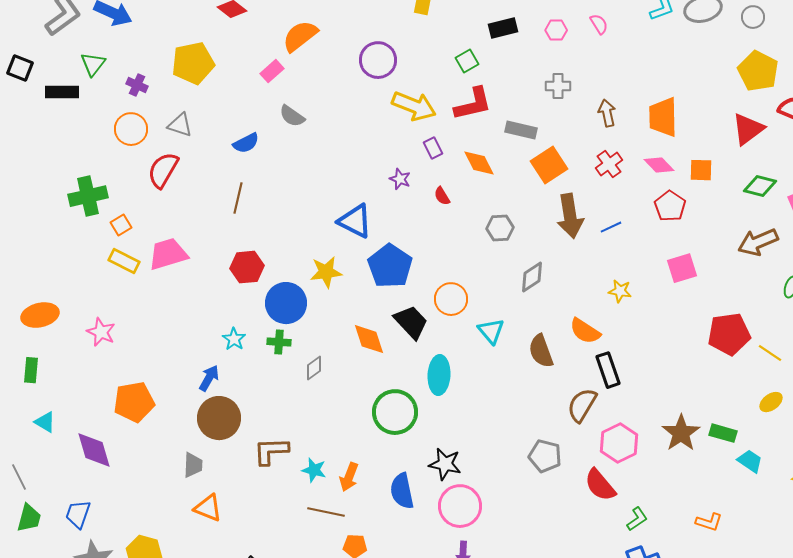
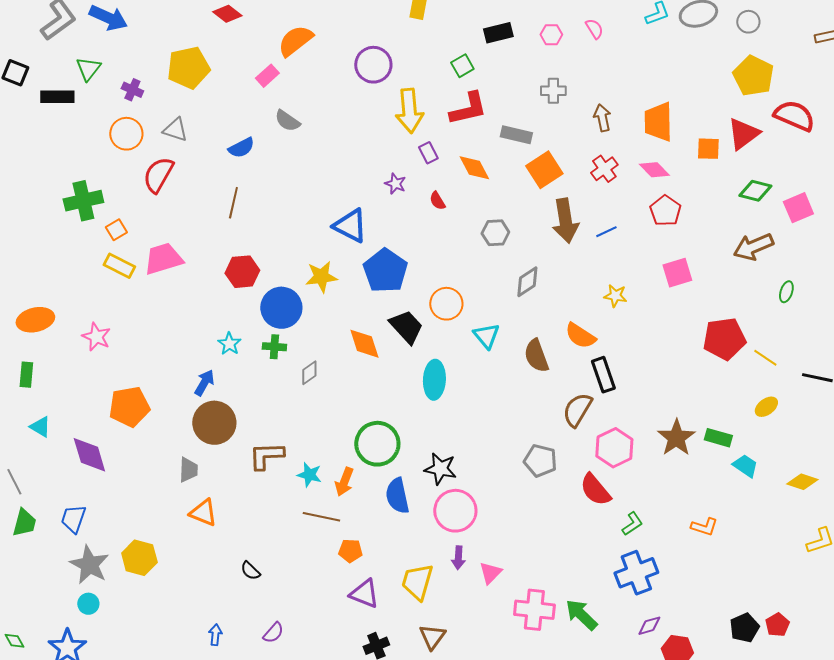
yellow arrow: (414, 106) -> (409, 111), turned 63
orange square: (701, 170) -> (708, 149), moved
green circle: (395, 412) -> (377, 444), moved

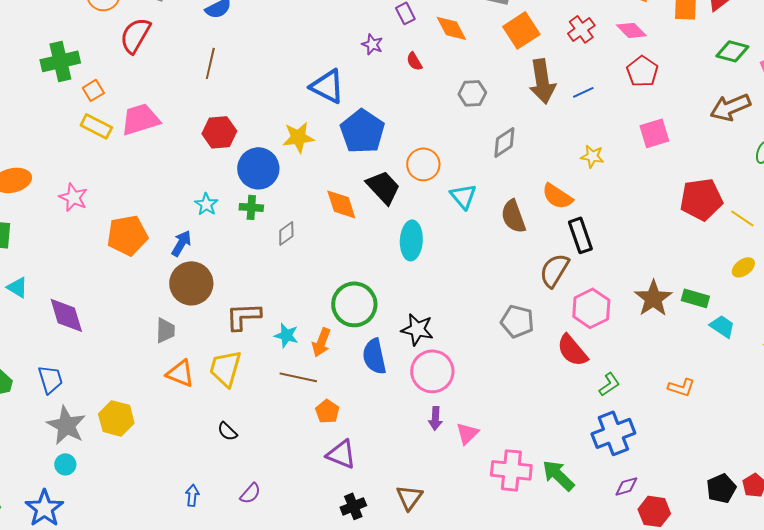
orange pentagon: (129, 407) -> (127, 235), moved
blue trapezoid: (73, 519) -> (50, 379), turned 144
orange pentagon: (350, 551) -> (327, 411), turned 30
yellow trapezoid: (417, 582) -> (225, 368), moved

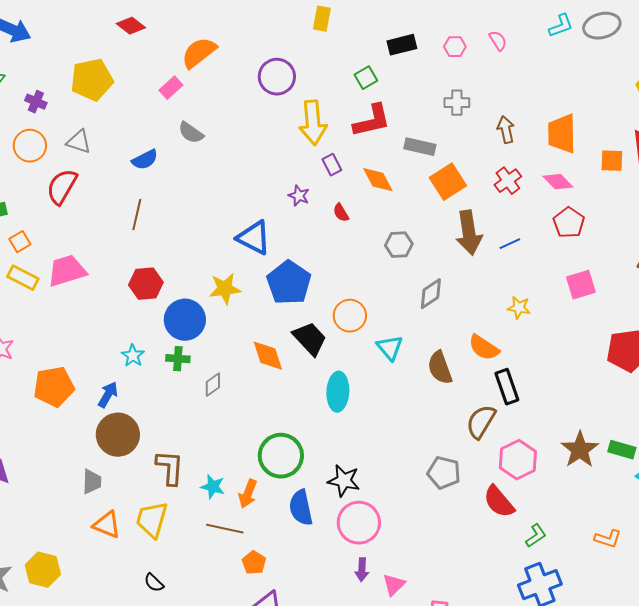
brown L-shape: (243, 316) -> (170, 468), turned 96

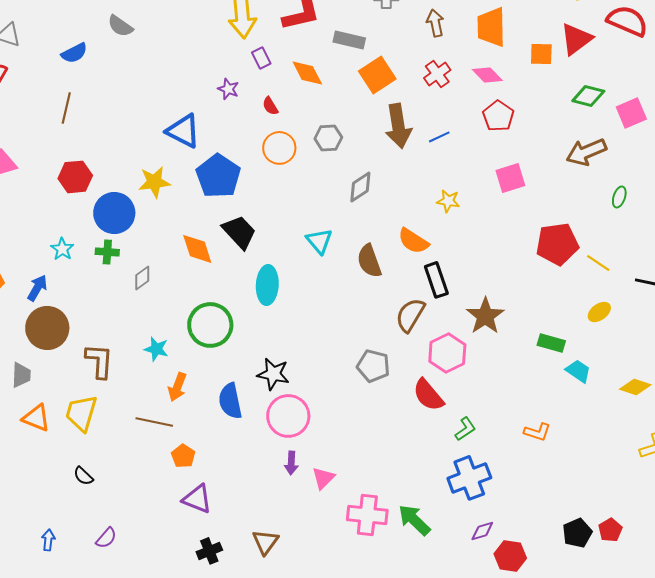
orange circle: (350, 316) -> (279, 148), moved
brown star: (580, 450) -> (485, 316), moved
green circle: (281, 456) -> (210, 325), moved
cyan star: (213, 487) -> (156, 349), moved

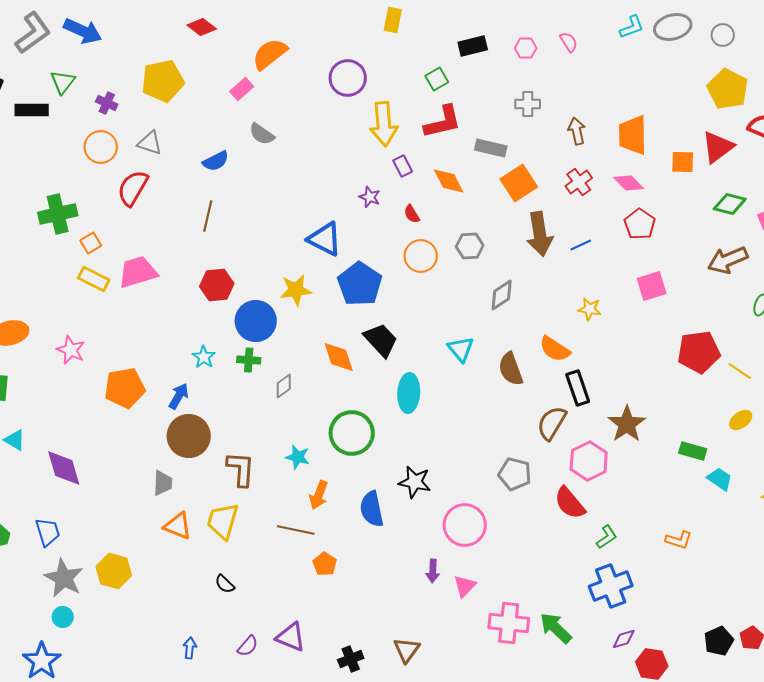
pink circle: (288, 416) -> (465, 525), moved
purple triangle: (197, 499) -> (291, 637), moved

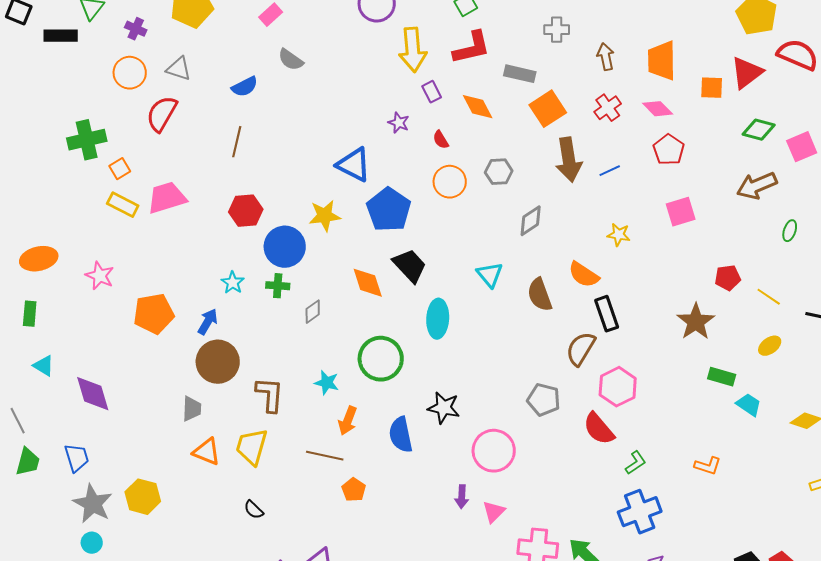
red pentagon: (699, 352) -> (728, 278), size x0.6
brown star: (627, 424) -> (696, 322), moved

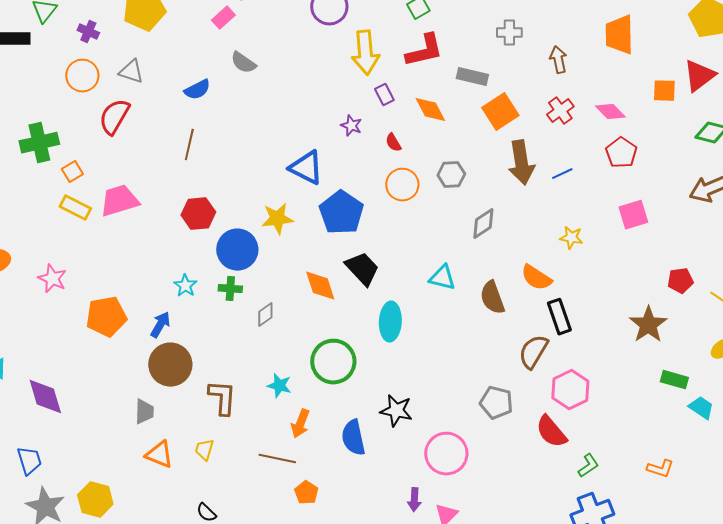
orange trapezoid: (662, 61) -> (619, 35), moved
cyan triangle: (490, 275) -> (442, 278), turned -36
yellow trapezoid: (252, 447) -> (204, 450), size x0.6

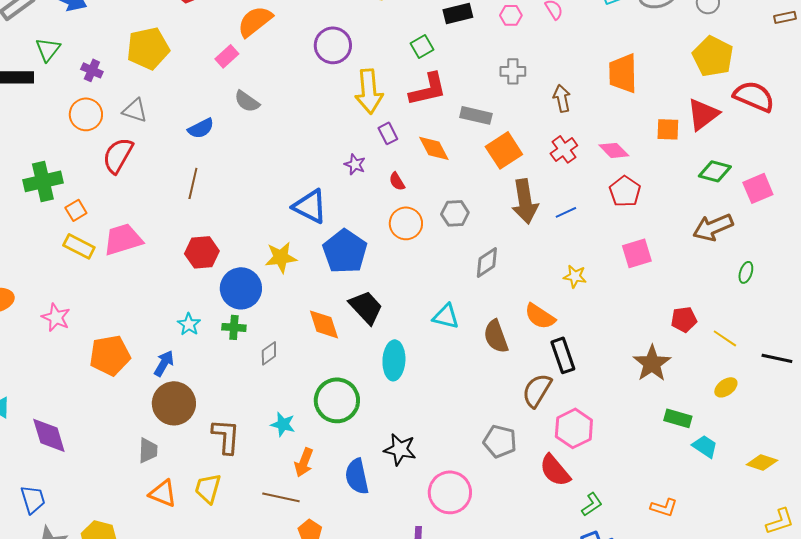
yellow trapezoid: (204, 450) -> (208, 488), size x1.4

